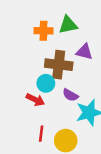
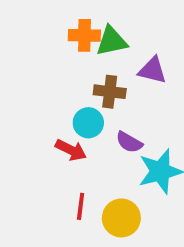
green triangle: (68, 25) -> (112, 41), moved
brown cross: (59, 65) -> (110, 92), size x0.7

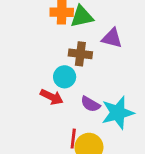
purple semicircle: (129, 142) -> (90, 104), moved
red line: (81, 206) -> (73, 139), moved

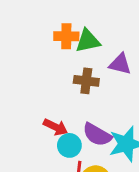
cyan circle: (65, 77) -> (69, 145), moved
purple semicircle: (90, 104) -> (97, 135), size x1.4

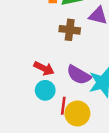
cyan circle: (69, 145) -> (45, 90), moved

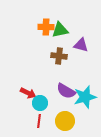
red arrow: (44, 68) -> (28, 93), moved
red line: (63, 106) -> (39, 121), moved

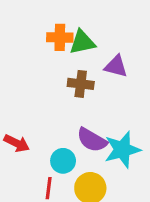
red arrow: (28, 93) -> (17, 143), moved
cyan circle: (40, 103) -> (63, 161), moved

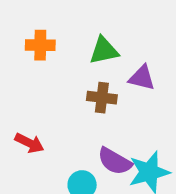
orange cross: (60, 37) -> (40, 45), moved
red arrow: (17, 143) -> (29, 143), moved

